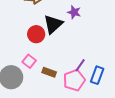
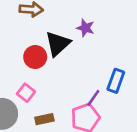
brown rectangle: (49, 72) -> (44, 119), moved, turned -32
blue rectangle: (97, 75) -> (116, 81), moved

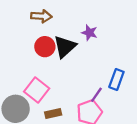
red circle: (35, 57) -> (45, 47), moved
pink square: (26, 93) -> (37, 90), size x1.5

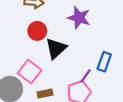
purple star: (89, 33) -> (79, 18), size x1.5
black triangle: (65, 47) -> (56, 48), moved

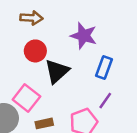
blue rectangle: (104, 62) -> (104, 67), moved
purple line: (86, 76) -> (105, 101), moved

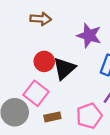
red circle: (35, 51) -> (44, 61), moved

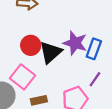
purple star: (89, 35) -> (75, 43), moved

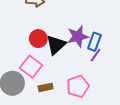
purple star: (75, 43) -> (78, 36), turned -30
purple line: (95, 79) -> (95, 55), moved

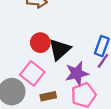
purple star: (78, 36) -> (77, 73), moved

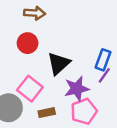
red circle: (40, 43) -> (28, 43), moved

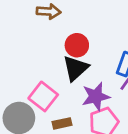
red circle: (28, 43) -> (77, 45), moved

